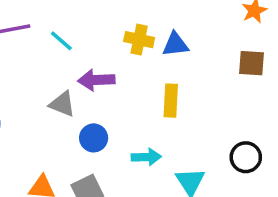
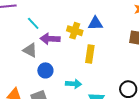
yellow cross: (139, 40) -> (75, 31), moved
cyan line: (61, 41) -> (33, 23), moved

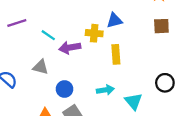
gray triangle: (30, 50) -> (41, 67), moved
blue circle: (45, 70) -> (65, 89), moved

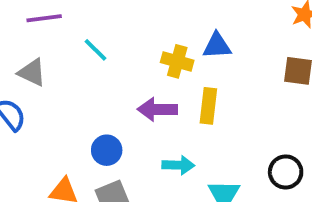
purple arrow: (70, 48) -> (157, 109), moved
gray triangle: (41, 67) -> (32, 72), moved

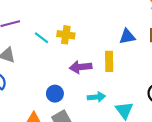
blue triangle: (217, 46) -> (127, 37), moved
yellow cross: (177, 61) -> (66, 35), moved

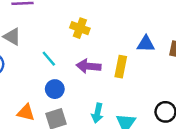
cyan line: (41, 38) -> (49, 59), moved
cyan arrow: (96, 97) -> (97, 113), moved, turned 96

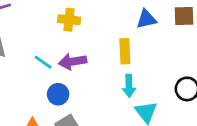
purple arrow: (89, 66) -> (73, 62), moved
cyan arrow: (97, 113) -> (129, 86), moved

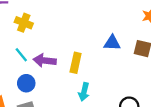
yellow cross: (69, 20) -> (24, 23), moved
yellow rectangle: (125, 51) -> (76, 63), moved

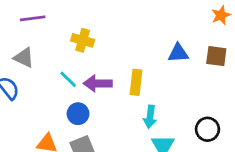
yellow cross: (24, 23) -> (83, 40), moved

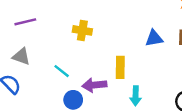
yellow cross: (83, 40) -> (82, 30), moved
purple arrow: (98, 83) -> (94, 85), moved

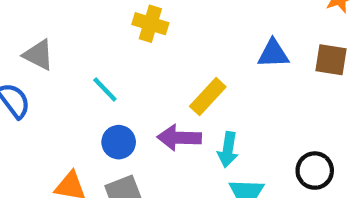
yellow rectangle: (120, 67) -> (208, 97), turned 35
purple arrow: (94, 85) -> (179, 138), moved

